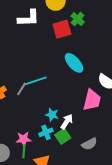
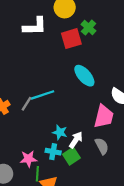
cyan cross: (46, 132) -> (53, 152), turned 32
gray semicircle: (89, 144) -> (102, 146), moved, turned -91
green line: (24, 151) -> (37, 174), moved

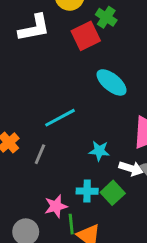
gray line: (27, 104) -> (40, 154), moved
cyan star: (60, 132) -> (99, 151), moved
white arrow: (76, 140) -> (131, 168), moved, turned 84

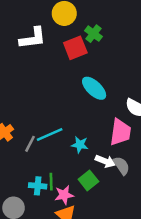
cyan line: (60, 118) -> (50, 134), moved
cyan cross: (87, 191) -> (38, 186), moved
pink star: (56, 206) -> (64, 195), moved
green line: (71, 224) -> (51, 182), moved

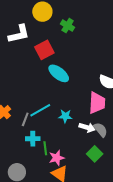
red square: (75, 48) -> (44, 50), moved
cyan ellipse: (94, 88) -> (59, 73), moved
green square: (88, 180) -> (95, 154), moved
cyan cross: (38, 186) -> (33, 139), moved

